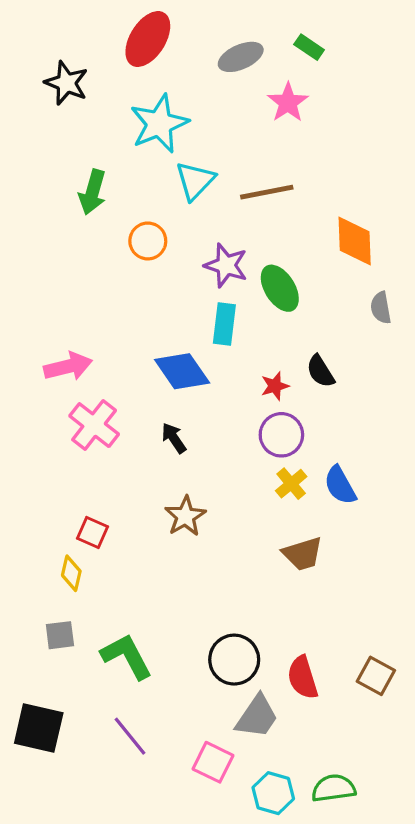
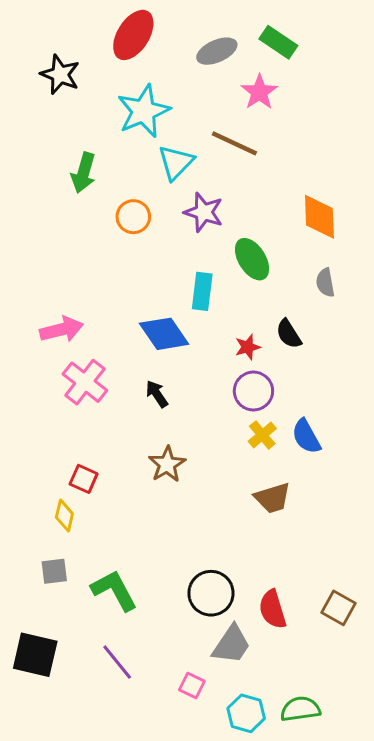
green rectangle: (309, 47) -> (278, 42), size x1.4
brown line: (267, 192) -> (234, 143), moved, turned 36
purple star: (226, 265) -> (204, 212), moved
gray semicircle: (381, 308) -> (325, 283), moved
pink square: (213, 762) -> (192, 686), size x0.7

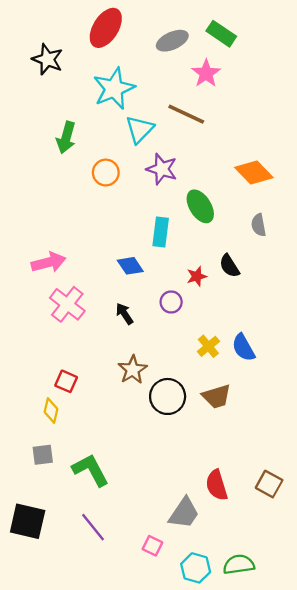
orange diamond: (319, 217) -> (254, 173), turned -42
blue diamond: (164, 334) -> (130, 266), size x0.7
purple circle: (253, 391) -> (171, 302), moved, size x0.7
black circle: (211, 593) -> (168, 396), moved

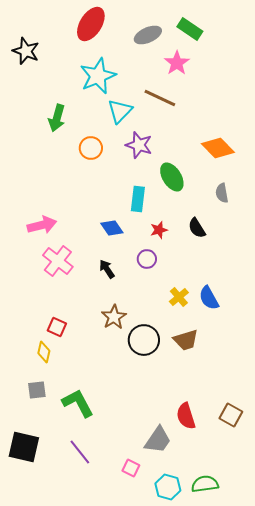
black star: (47, 59) -> (26, 51), moved
red star: (197, 276) -> (159, 230), moved

